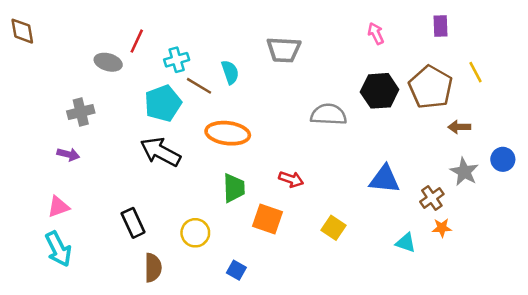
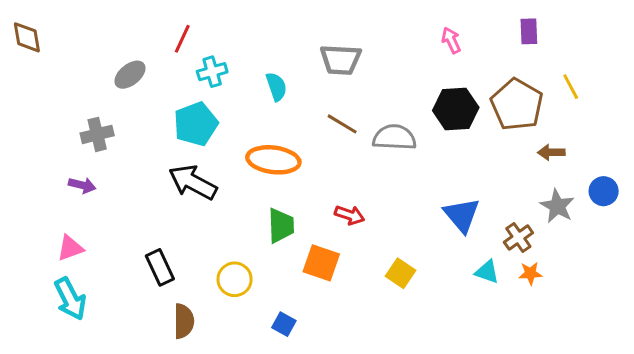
red line: (137, 41) -> (182, 39), moved
gray ellipse: (108, 62) -> (130, 75), turned -55
brown line: (199, 86) -> (342, 124), moved
blue triangle: (385, 179) -> (462, 215), turned 44
cyan triangle: (406, 243) -> (487, 272), moved

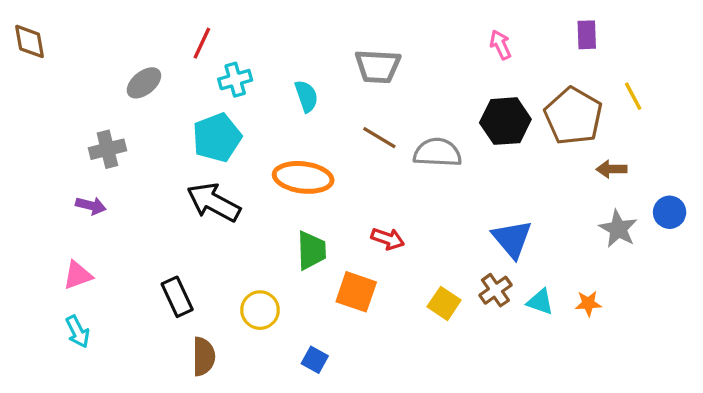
brown cross: (518, 237) -> (495, 290), moved
cyan arrow: (70, 299) -> (78, 332), size x0.7

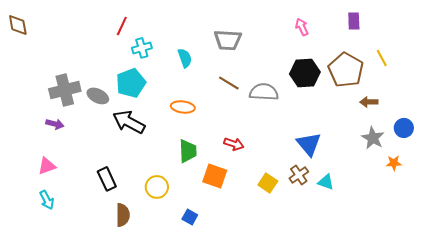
gray ellipse: (144, 83) -> (98, 96), moved, turned 65
gray cross: (107, 149) -> (65, 90), size x1.4
orange ellipse: (303, 177) -> (183, 107), size x0.7
orange star: (588, 303) -> (394, 163), moved

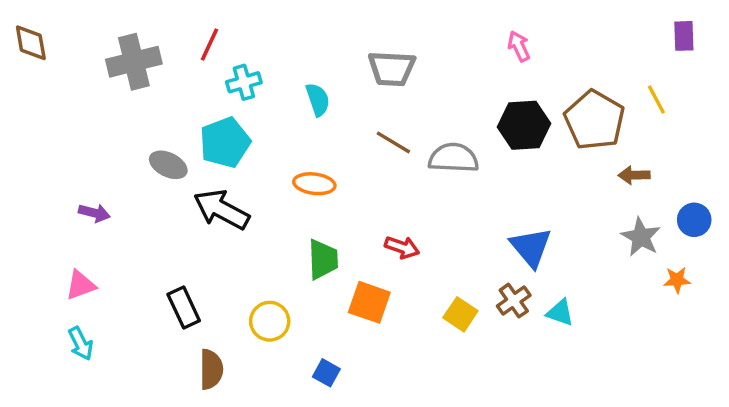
purple rectangle: (354, 21) -> (684, 36), moved
gray cross: (65, 90) -> (134, 62), moved

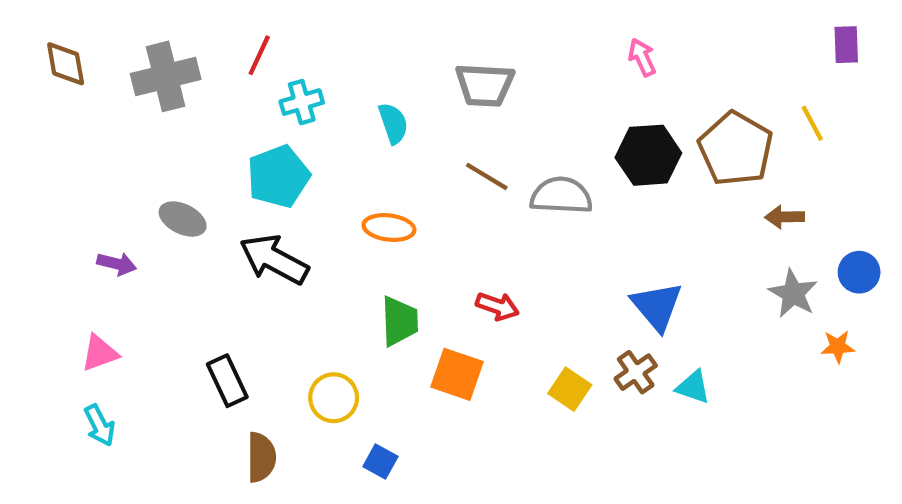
brown diamond: (31, 43) -> (66, 64), moved
gray ellipse: (168, 165) -> (183, 219), moved
blue square: (326, 373) -> (380, 462), moved

